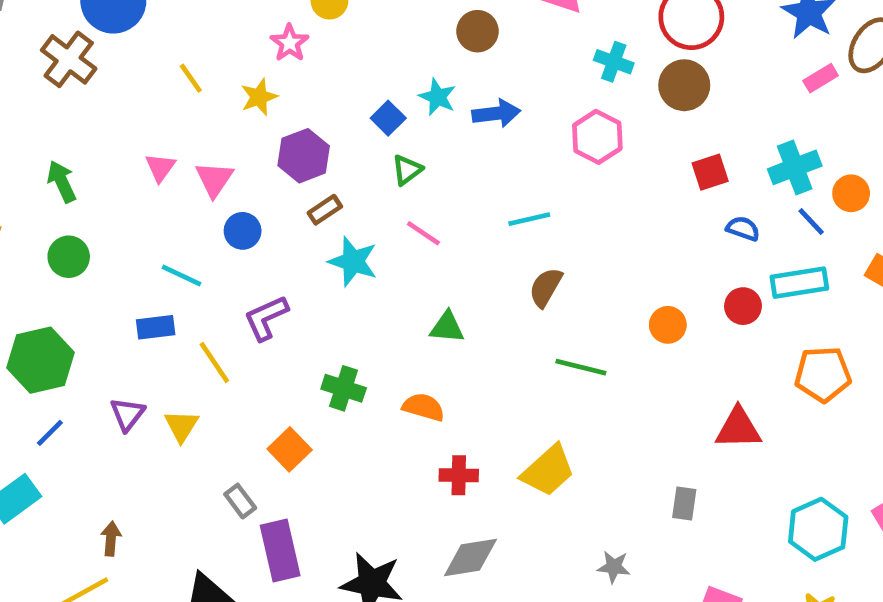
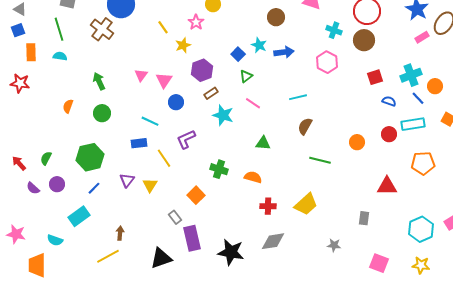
yellow line: (191, 78) -> (163, 27), moved

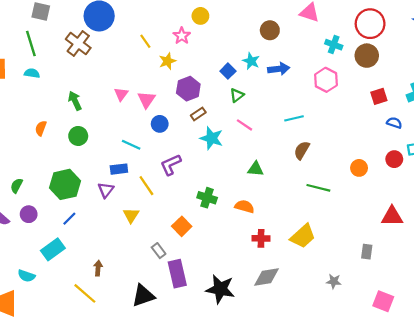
purple triangle: (127, 180) -> (106, 190), moved
yellow line: (108, 256) -> (85, 293), turned 70

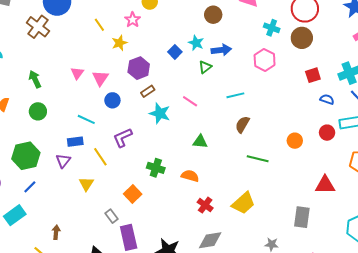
green triangle: (237, 95) -> (205, 67), moved
red cross: (261, 238) -> (205, 205), turned 35
gray rectangle: (367, 252) -> (302, 217), size x1.5

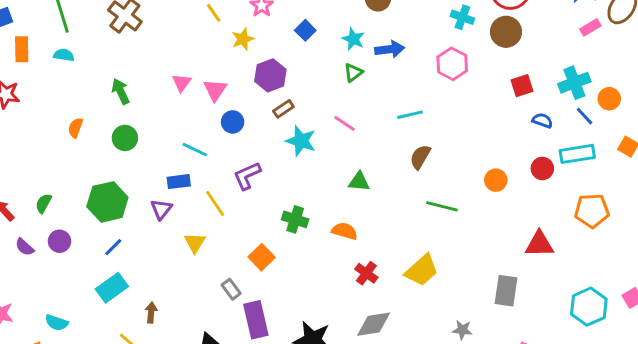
blue square: (175, 52) -> (305, 30), moved
green triangle: (205, 67) -> (353, 73), moved
cyan rectangle: (15, 215) -> (112, 288), moved

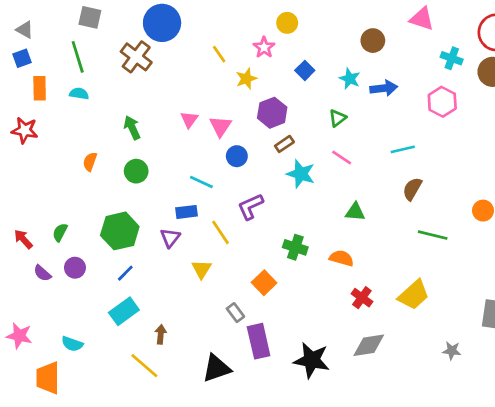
green triangle: (353, 73) -> (337, 118), moved

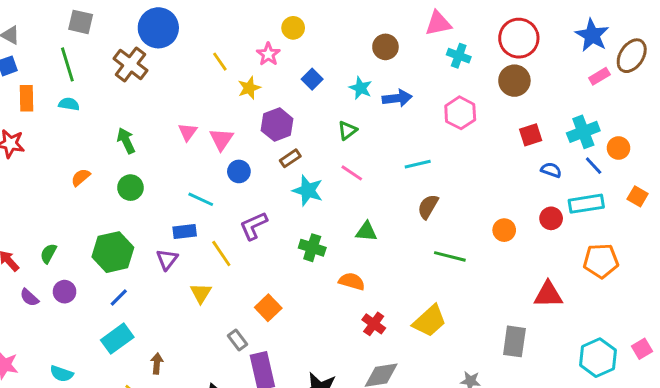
pink triangle: (422, 19) -> (438, 23), turned -30
cyan cross: (452, 58) -> (459, 56), moved
orange semicircle: (90, 162) -> (81, 177), turned 30
green cross: (295, 247) -> (312, 248), moved

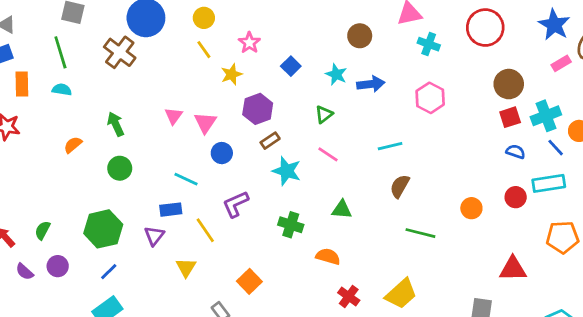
yellow circle: (293, 28) -> (204, 18), moved
brown circle: (514, 81) -> (509, 84), moved
red square: (531, 135) -> (510, 117), moved
orange semicircle: (81, 177) -> (73, 145), moved

